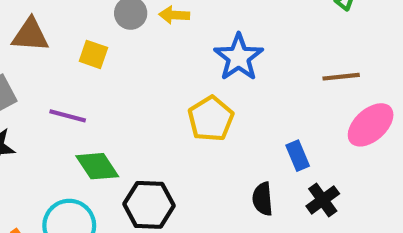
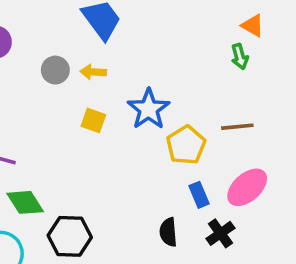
yellow square: (93, 54) -> (93, 120), moved
yellow pentagon: (211, 119) -> (186, 145), moved
pink ellipse: (371, 125) -> (247, 187), moved

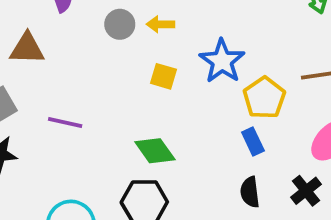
blue rectangle: (199, 195) -> (253, 141), moved
green diamond: (25, 202) -> (155, 151), moved

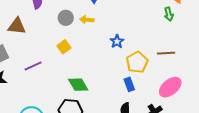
blue star: (222, 61) -> (117, 41), size x0.6
yellow square: (163, 76) -> (64, 47), moved, turned 32
purple line: (65, 122) -> (33, 66), turned -42

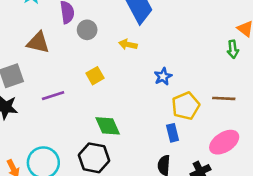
gray circle: (66, 18) -> (87, 30), moved

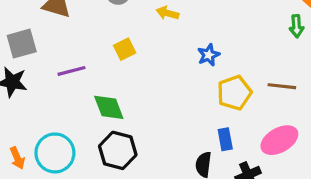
green diamond: (108, 126) -> (109, 107), moved
blue rectangle: (172, 133) -> (225, 139), moved

